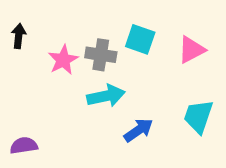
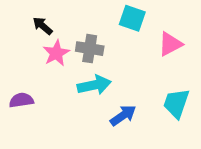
black arrow: (19, 36) -> (43, 26), moved, turned -55
cyan square: (140, 39) -> (132, 18), moved
purple semicircle: (24, 146) -> (21, 100), moved

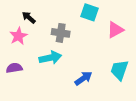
pink star: (56, 53) -> (18, 36), moved
cyan arrow: (94, 85) -> (50, 58), moved

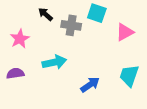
black arrow: (29, 17) -> (45, 14), moved
gray cross: (61, 33) -> (71, 25), moved

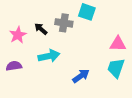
black arrow: (45, 14) -> (41, 29), moved
pink triangle: (125, 32) -> (118, 44), moved, turned 30

